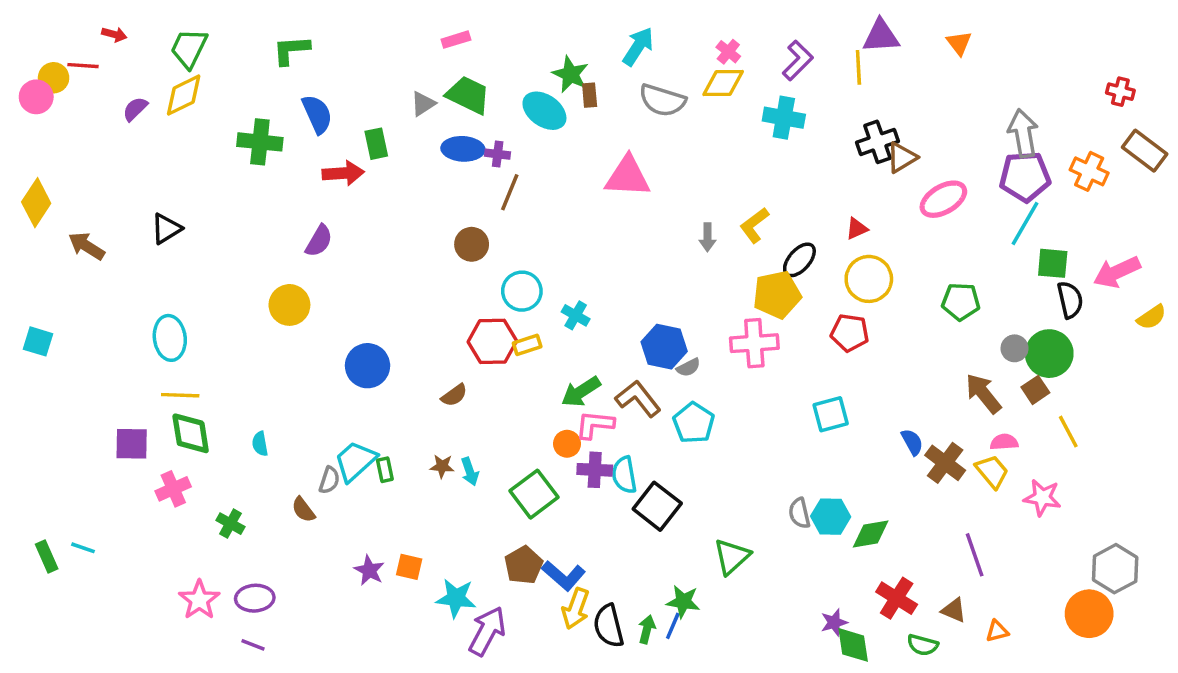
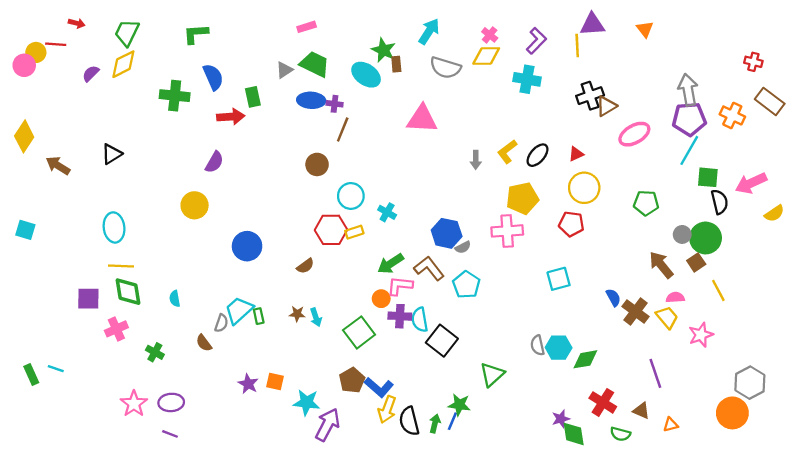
black ellipse: (799, 260) -> (538, 155), moved
pink star: (1042, 498) -> (701, 335), turned -30

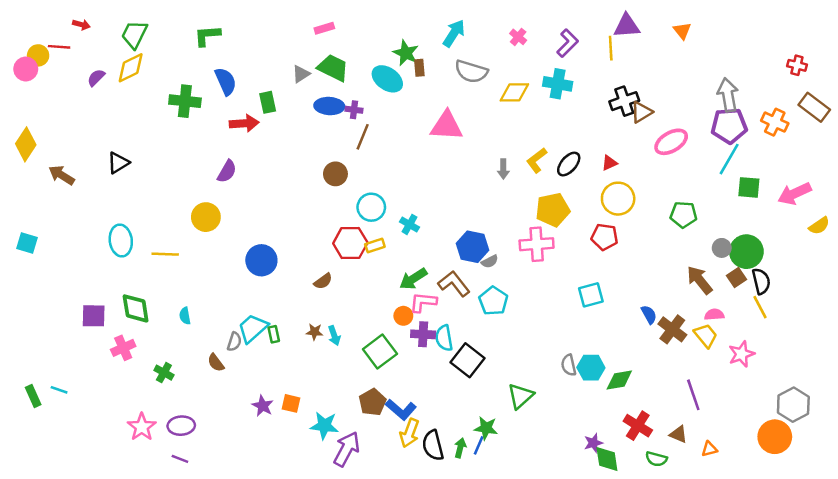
yellow diamond: (486, 56) -> (514, 92), moved
black semicircle: (720, 202) -> (761, 281), moved
yellow line: (121, 266) -> (165, 254), moved

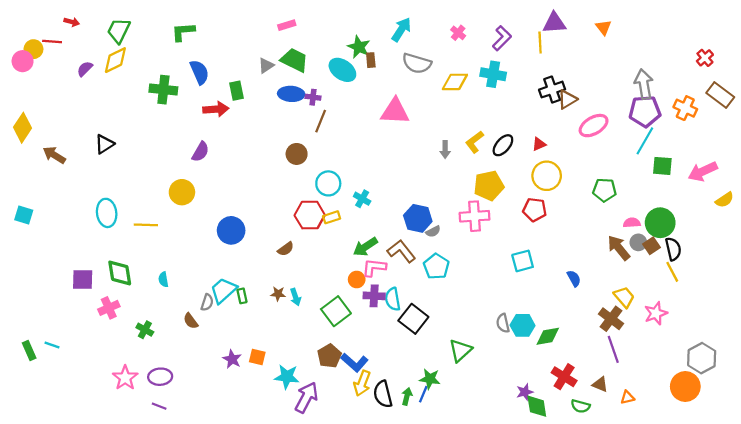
red cross: (797, 65) -> (705, 58), turned 35
gray circle: (722, 248) -> (638, 242), moved
pink semicircle: (714, 315) -> (632, 223), moved
brown cross: (672, 329) -> (611, 319), moved

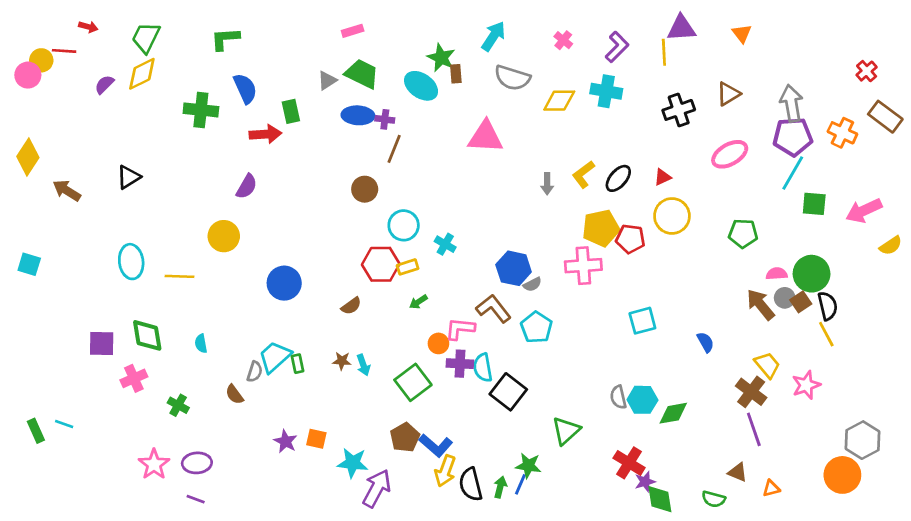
brown triangle: (567, 99) -> (728, 94), moved
red pentagon: (535, 210) -> (630, 239), moved
green arrow: (365, 247) -> (418, 302), moved, size x0.6
red cross: (564, 377) -> (629, 463), moved

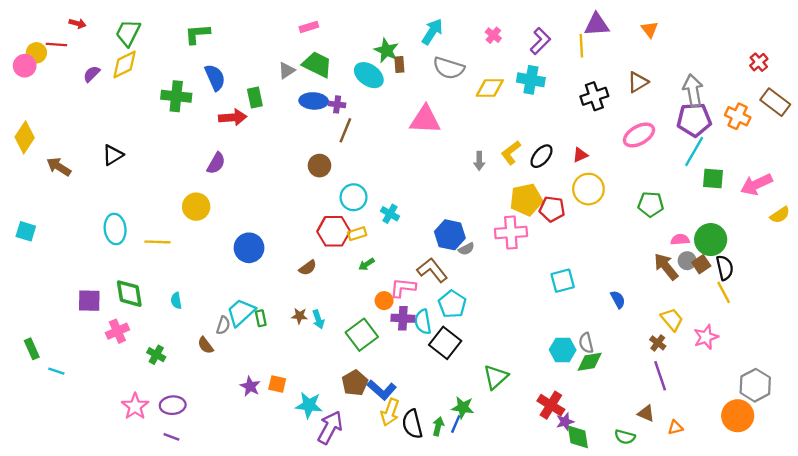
cyan pentagon: (536, 327) -> (452, 304), moved
brown cross: (751, 392) -> (658, 343), size x0.6
gray semicircle: (618, 397) -> (586, 343), moved
green rectangle: (36, 431) -> (32, 349), moved

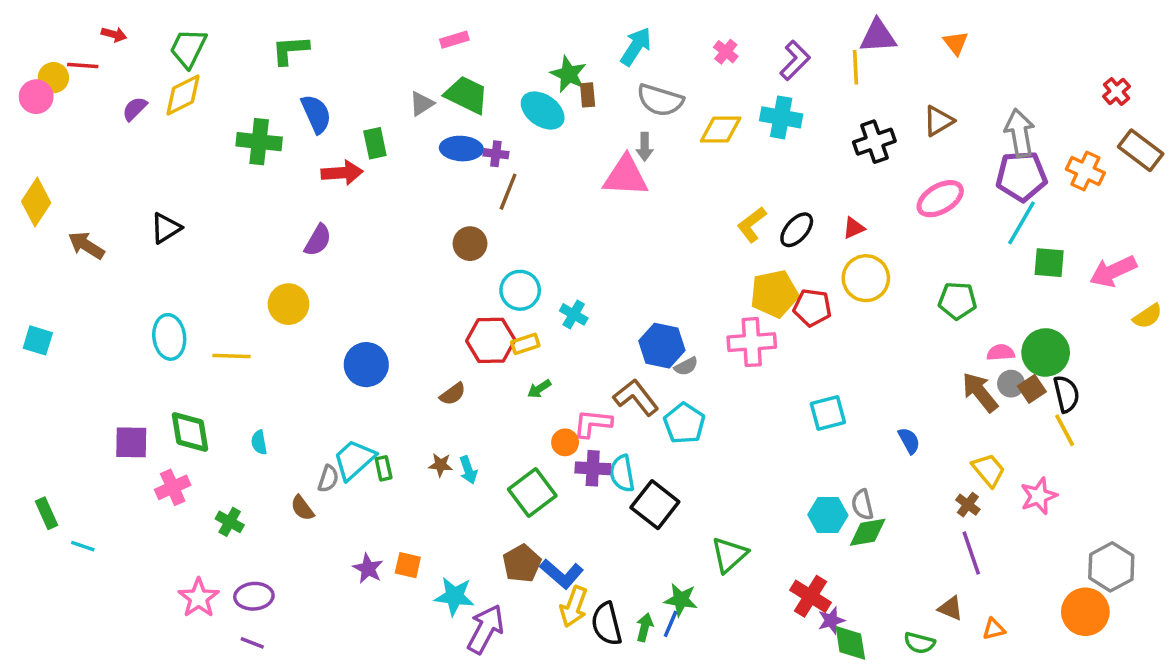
gray arrow: (479, 161) -> (645, 147), moved
cyan pentagon: (452, 304) -> (684, 423), moved

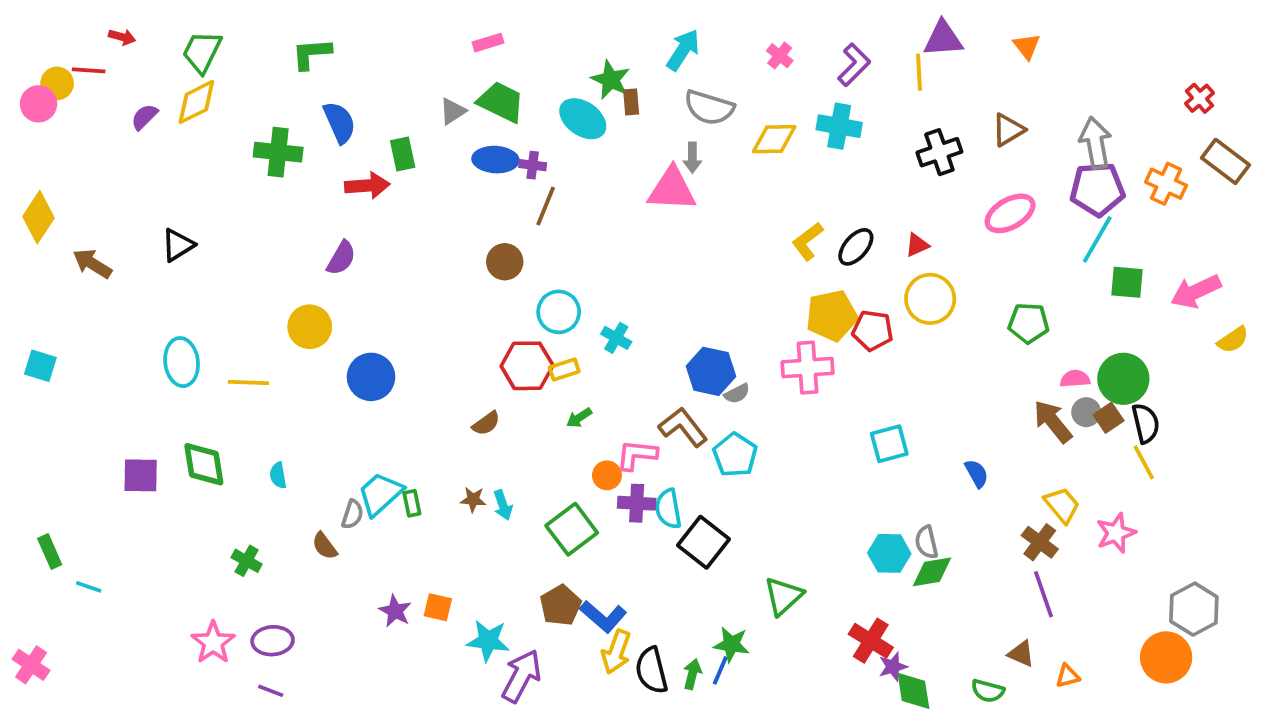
blue circle: (366, 365) -> (371, 377), moved
pink cross: (173, 487) -> (31, 665), moved, turned -32
brown cross: (968, 505) -> (1040, 542), size x1.4

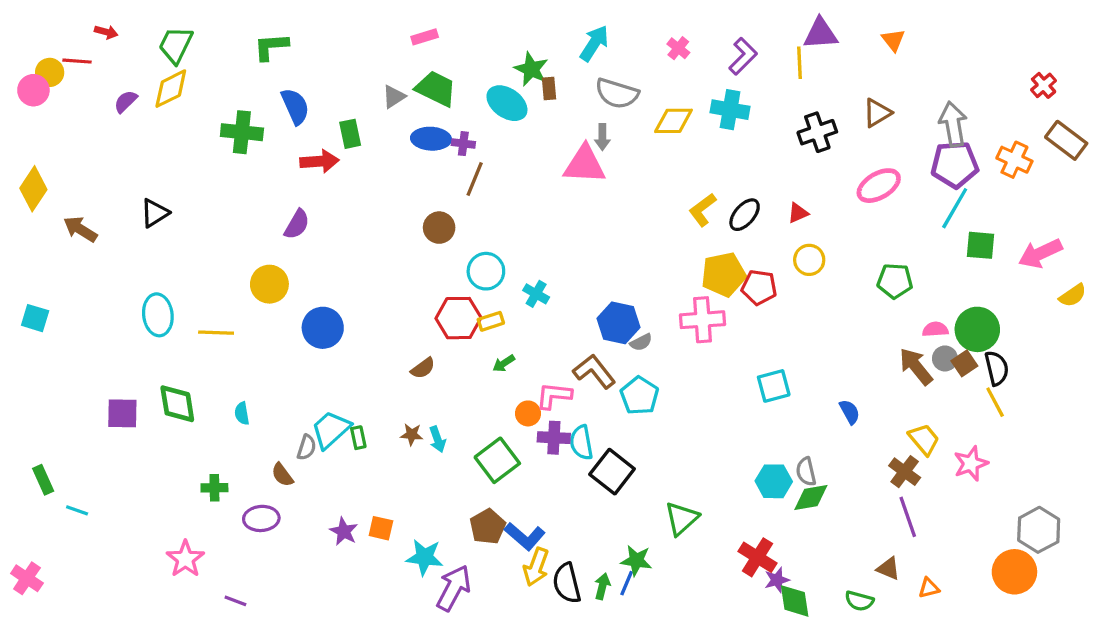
yellow circle: (930, 299) -> (809, 260), size x0.7
green cross: (247, 561) -> (214, 488), turned -30
purple ellipse: (273, 641) -> (261, 518), moved

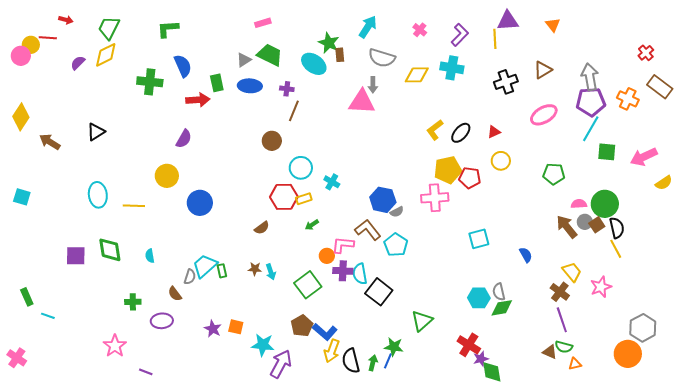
blue ellipse: (431, 139) -> (250, 86), moved
green semicircle: (859, 601) -> (564, 347), moved

